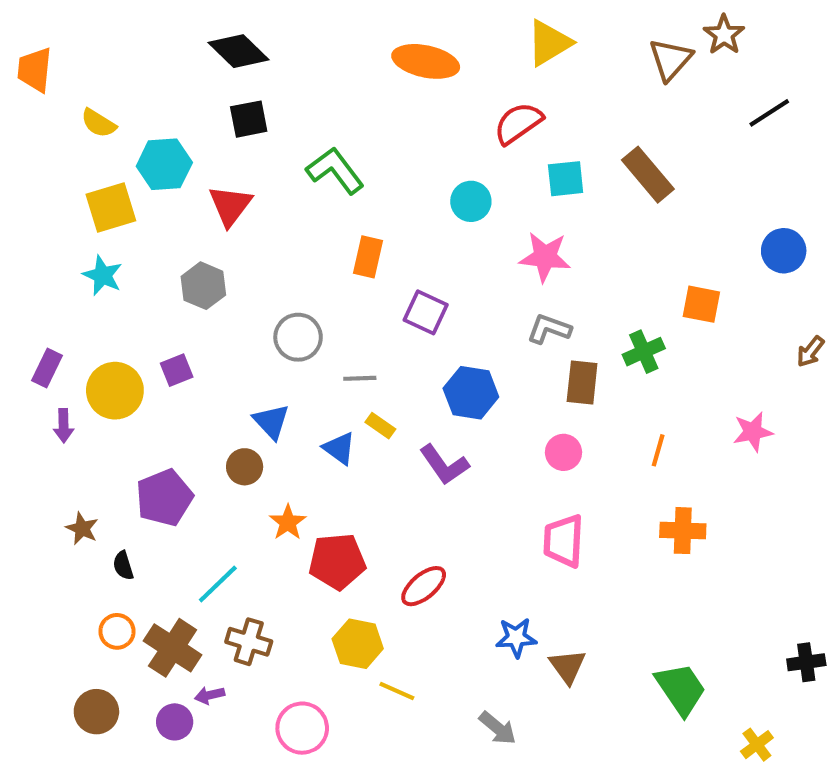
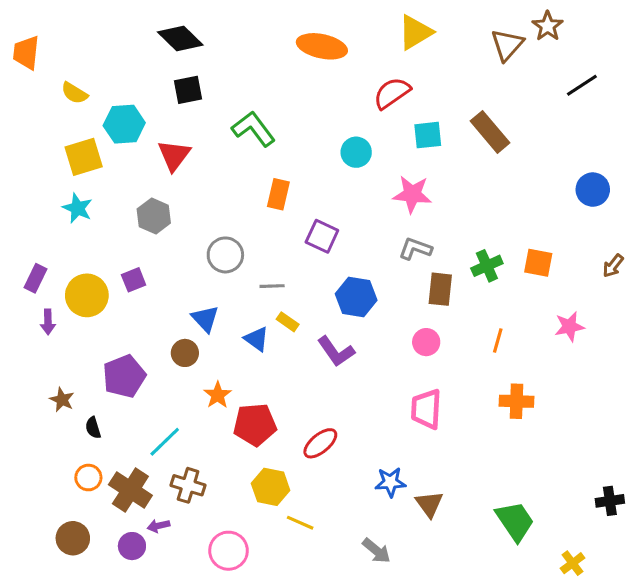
orange square: (701, 304) -> (538, 263), moved

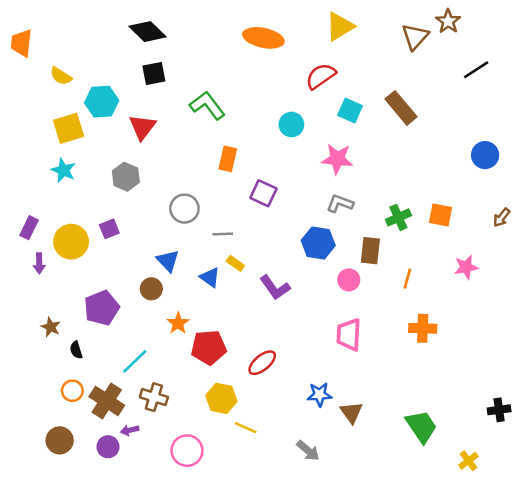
cyan square: (428, 135) -> (350, 110), turned 30
brown rectangle: (440, 289) -> (370, 251), moved
blue hexagon: (356, 297) -> (318, 243), moved

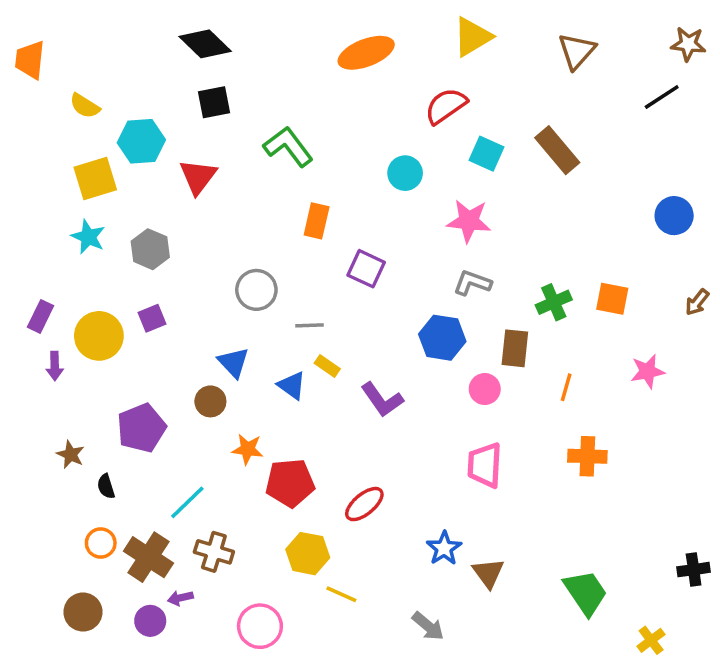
brown star: (448, 21) -> (688, 44), moved, turned -30
orange ellipse: (263, 38) -> (366, 53), turned -33
gray hexagon: (126, 177) -> (150, 249), moved
orange star: (178, 323) -> (248, 449), turned -30
blue star: (319, 395) -> (444, 548), turned -30

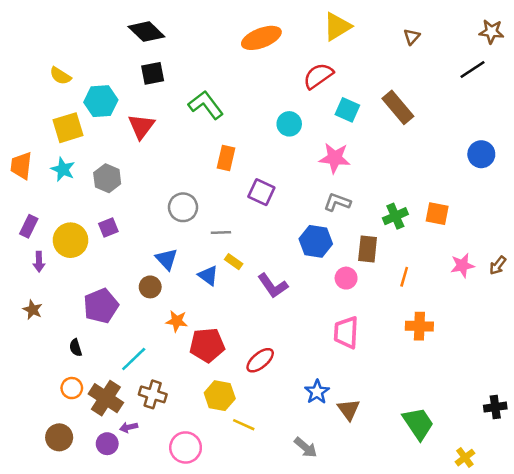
brown triangle: (577, 51) -> (412, 37), size x0.6
orange trapezoid: (30, 60) -> (21, 166), moved
brown arrow: (697, 302) -> (498, 265), moved
brown star: (71, 455) -> (33, 310), moved

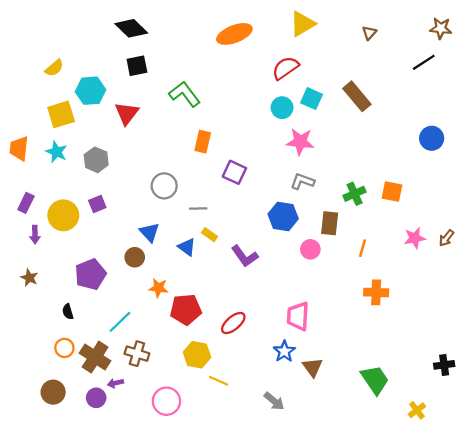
yellow semicircle: (60, 76) -> (54, 68), turned -72
cyan circle: (289, 124) -> (282, 108), moved
pink trapezoid: (346, 332) -> (298, 316), moved

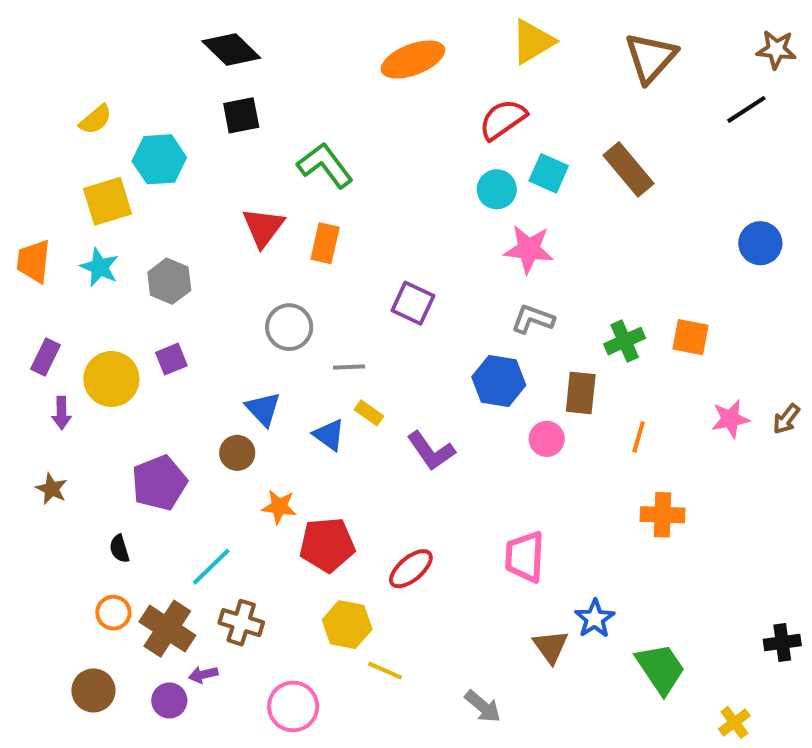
brown triangle: (369, 33) -> (651, 58), size x2.0
red triangle: (127, 113) -> (263, 227), moved
orange rectangle: (203, 142) -> (325, 243), moved
blue star: (284, 351) -> (595, 619), moved

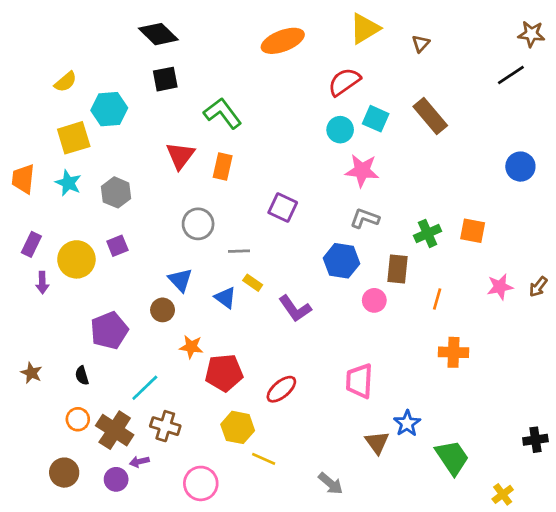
brown triangle: (651, 58) -> (421, 44), moved, size x0.5
brown star: (52, 489) -> (31, 373), moved

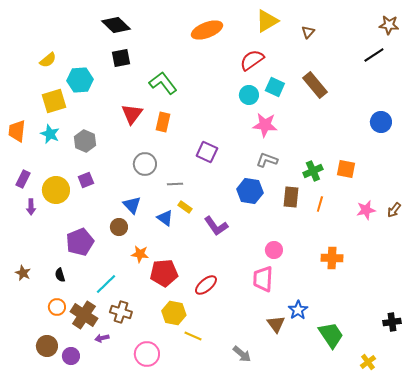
orange line: (437, 299) -> (320, 204), moved
pink circle: (374, 300) -> (274, 250), moved
purple circle: (116, 479) -> (71, 356), moved

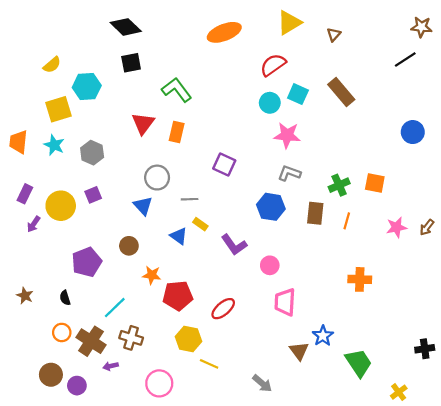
blue triangle: (132, 205) -> (143, 206), moved
purple arrow: (31, 207) -> (34, 224), turned 35
pink circle: (274, 250) -> (270, 265), moved

